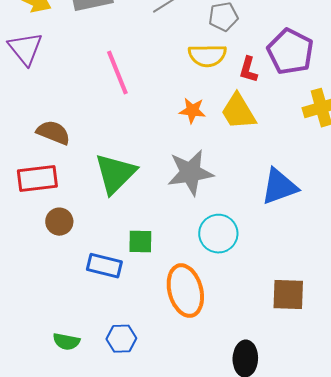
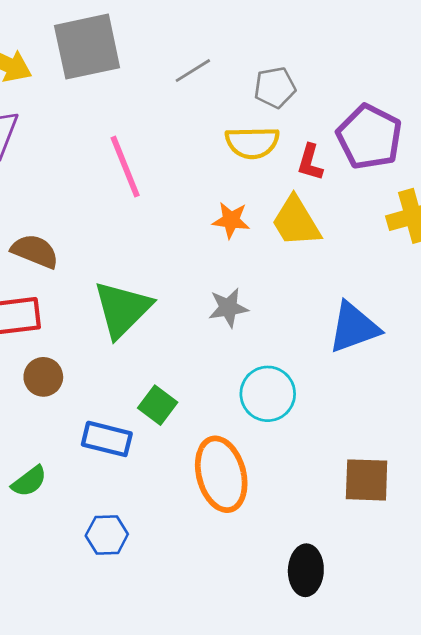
gray star: (190, 173) -> (228, 308), size x0.6
green square: (140, 242) -> (158, 405), turned 36
blue hexagon: (121, 339) -> (107, 535), moved
green semicircle: (66, 342) -> (29, 481), moved, turned -48

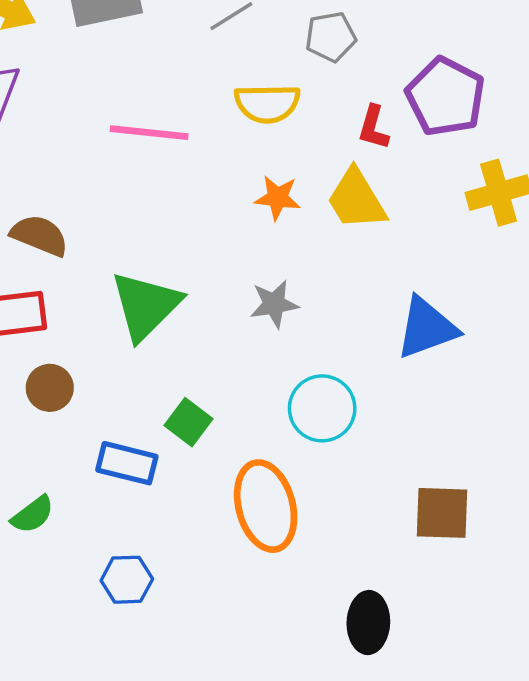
yellow semicircle: (252, 143) -> (267, 104), moved
pink line: (125, 167) -> (149, 133), turned -62

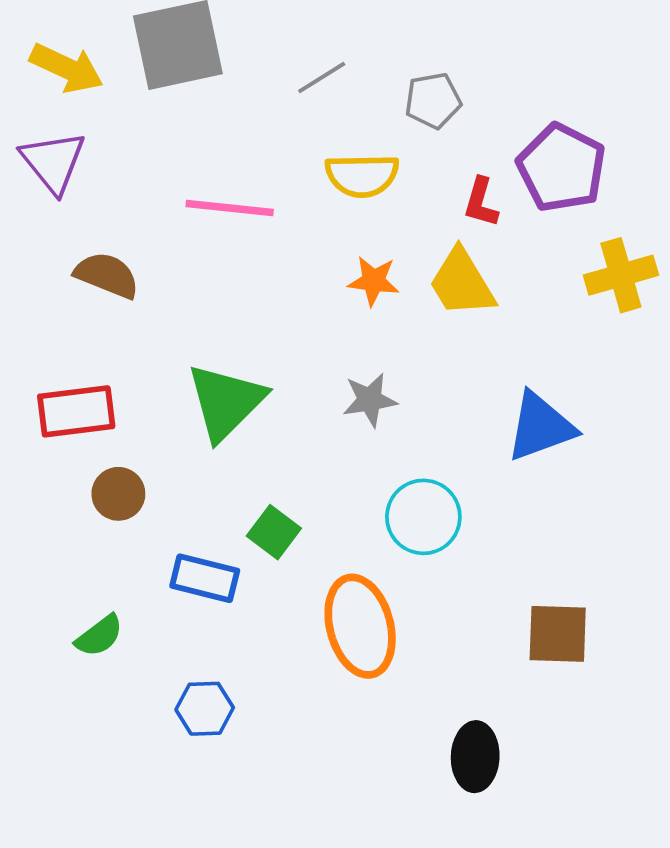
brown semicircle: (39, 235) -> (107, 275), moved

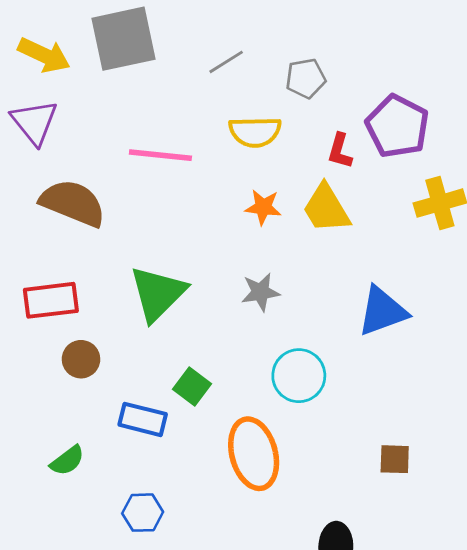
brown semicircle: (107, 275) -> (73, 203), size x1.4
brown square: (558, 634) -> (395, 459), size x0.7

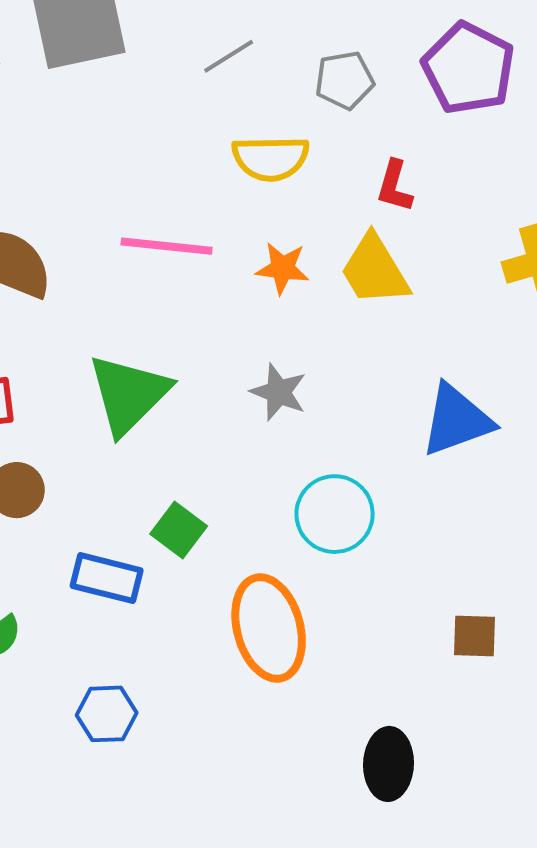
purple pentagon: (397, 126) -> (468, 68), moved
pink line: (160, 155) -> (167, 246), moved
gray star: (260, 292) -> (279, 392), turned 30

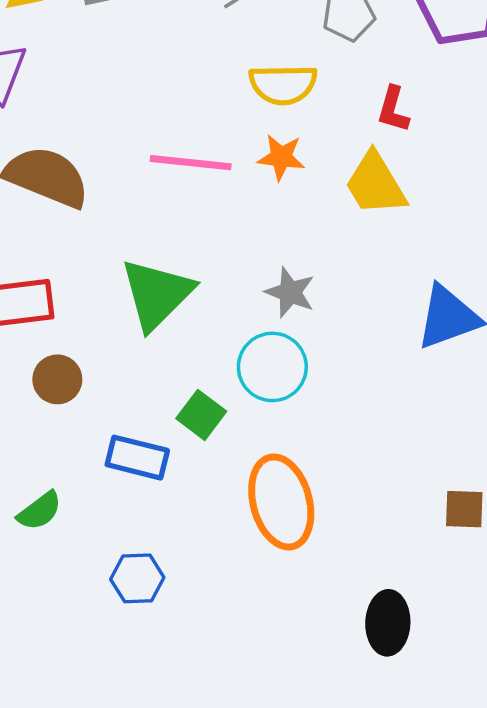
orange star: (283, 268) -> (281, 157), moved
cyan circle: (335, 514) -> (272, 367), moved

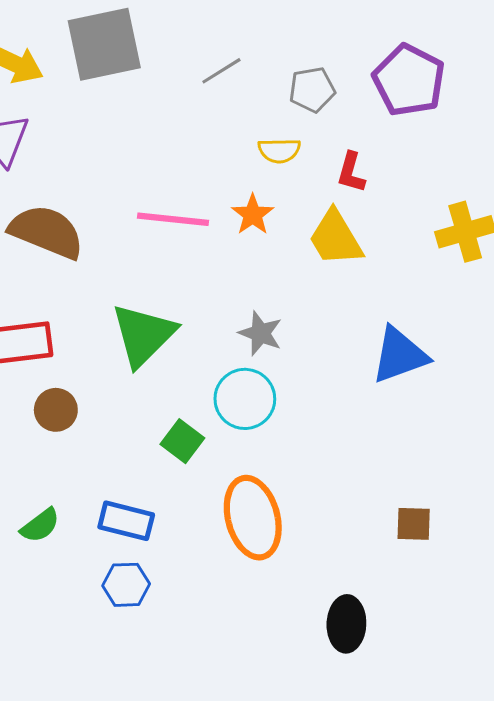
yellow semicircle: (283, 84) -> (279, 150), moved, size x0.7
orange star: (281, 157) -> (253, 215), turned 30
blue rectangle: (137, 458) -> (126, 521), moved

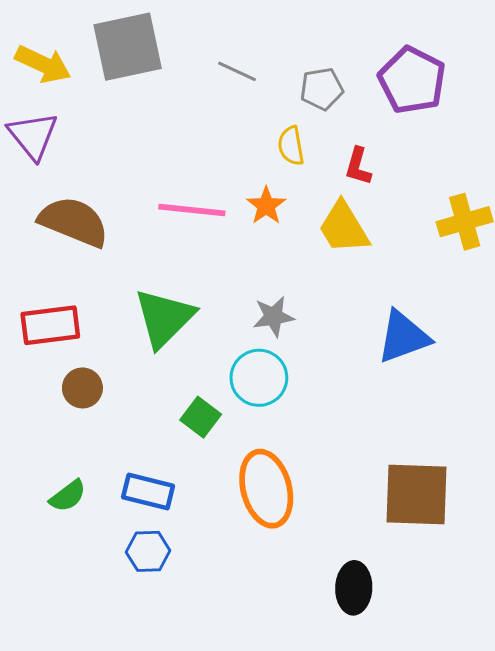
gray line: (221, 71) -> (237, 71), turned 57
yellow semicircle: (279, 150) -> (291, 146), turned 81
gray star: (260, 333) -> (274, 316), turned -30
brown square: (414, 524) -> (416, 494), size x2.0

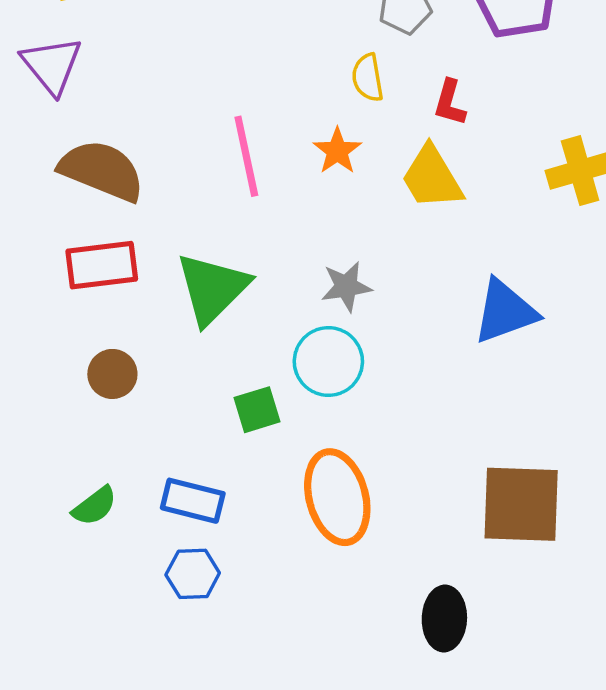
pink line: (192, 210) -> (246, 156), turned 72
red rectangle: (50, 325) -> (102, 265), moved
green square: (201, 417) -> (257, 410), turned 36

